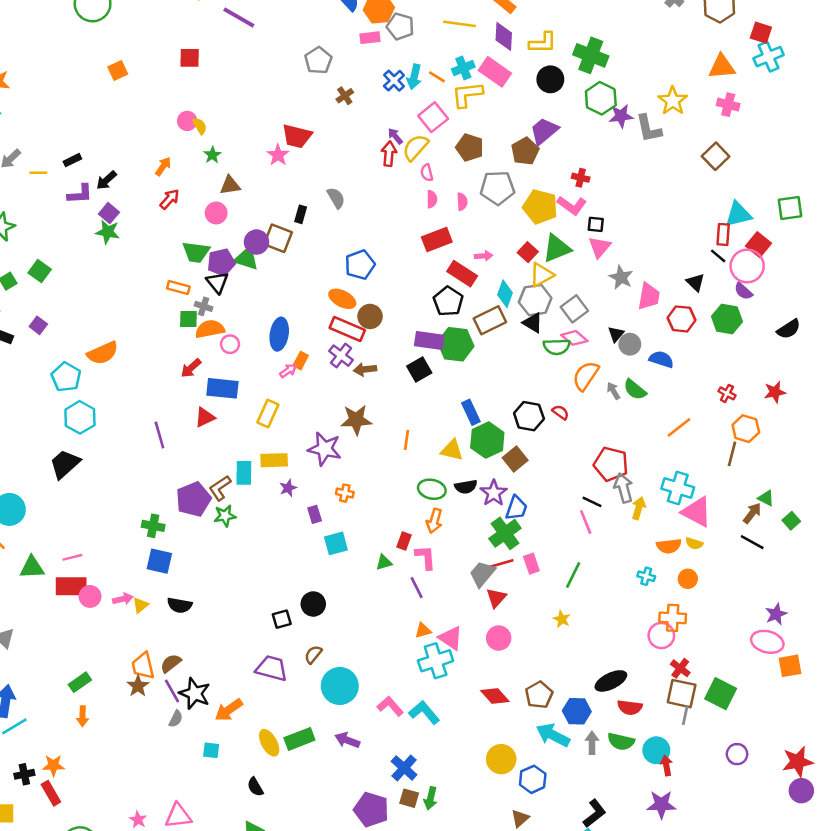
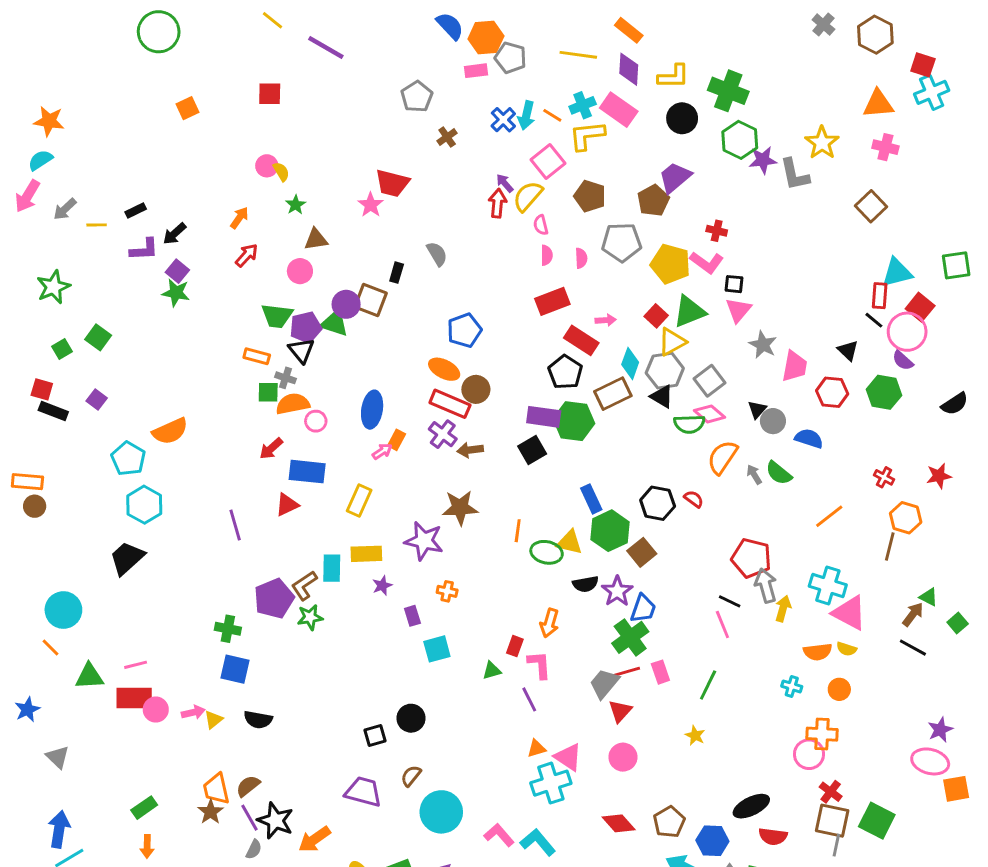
green ellipse: (432, 489) -> (547, 552), moved

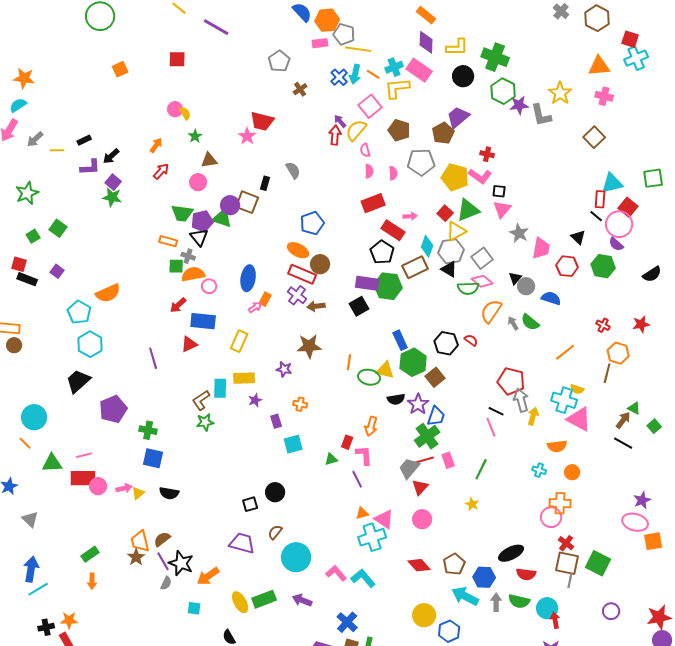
yellow line: (578, 55) -> (358, 49), moved
purple star: (424, 541) -> (284, 369), size x0.6
purple pentagon: (274, 598) -> (113, 409), moved
yellow semicircle: (847, 649) -> (577, 389), moved

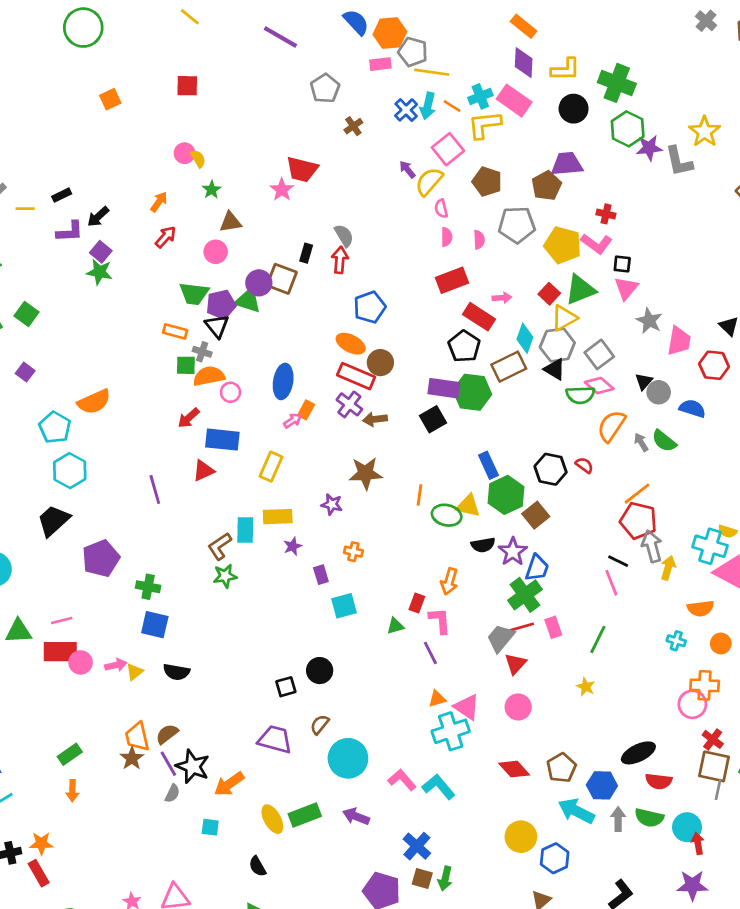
purple line: (216, 27) -> (280, 37), moved
purple trapezoid: (458, 117) -> (567, 164), turned 35
red arrow: (335, 135) -> (340, 260), moved
orange line: (565, 352) -> (637, 494), moved

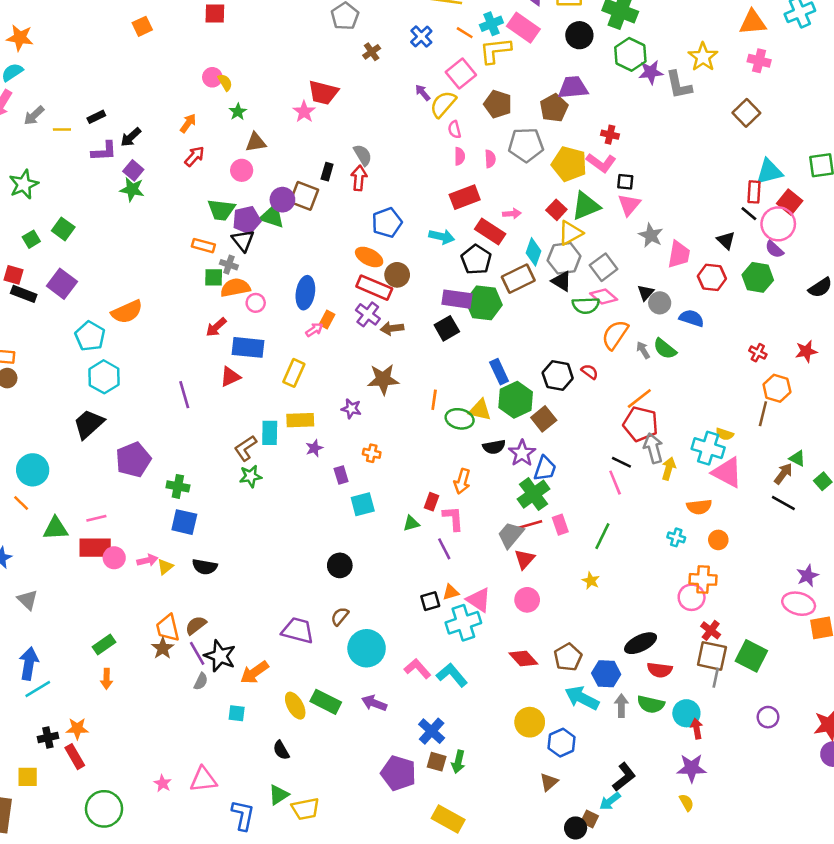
cyan arrow: (428, 106) -> (442, 237), moved, turned -90
purple square: (25, 372) -> (62, 284), size x1.6
black square: (286, 687) -> (430, 601), moved
green rectangle: (305, 815) -> (326, 702), turned 48

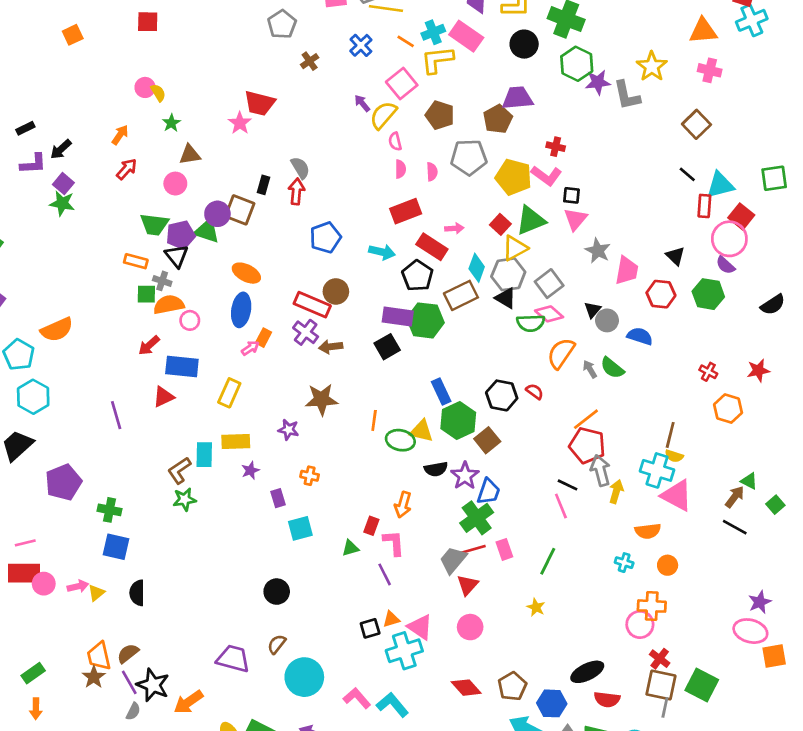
black line: (749, 214) -> (687, 174), moved
orange ellipse: (369, 257) -> (246, 273), moved
brown line: (763, 414) -> (670, 435), moved
black semicircle: (205, 567) -> (137, 593), turned 80

